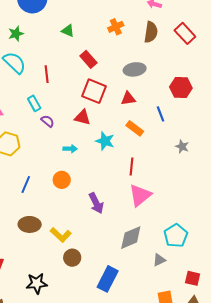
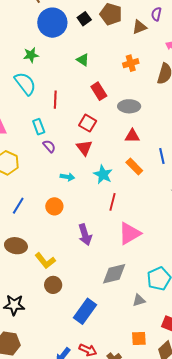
gray ellipse: (135, 69) -> (129, 106), moved
red square: (94, 91) -> (88, 123), moved, size x0.7
red triangle: (83, 117) -> (84, 148), turned 30
red line: (131, 166) -> (112, 202), moved

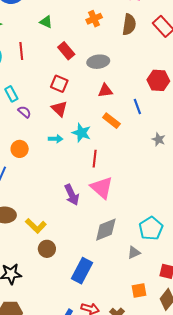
red line: (55, 100) -> (21, 51), moved
cyan arrow: (67, 177) -> (56, 139), moved
orange circle: (54, 206) -> (20, 149), moved
pink triangle: (130, 233) -> (102, 188), moved, turned -40

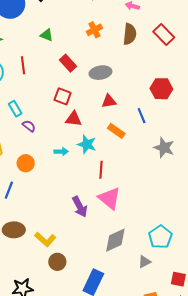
red triangle: (59, 109) -> (74, 119), moved, turned -36
gray star: (159, 139) -> (164, 148), size x1.5

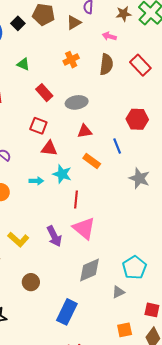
yellow L-shape: (45, 239) -> (18, 240), moved
brown circle: (57, 262) -> (31, 282), moved

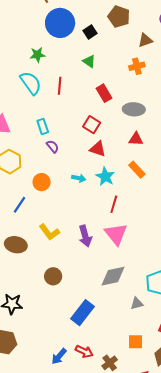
brown triangle: (74, 22) -> (145, 40), moved
black square: (18, 23) -> (90, 32), moved

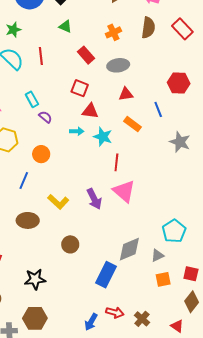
orange cross: (137, 66) -> (113, 32), moved
cyan arrow: (79, 178) -> (77, 131), moved
gray diamond: (113, 276) -> (129, 249), moved
orange square: (135, 342) -> (163, 279), moved

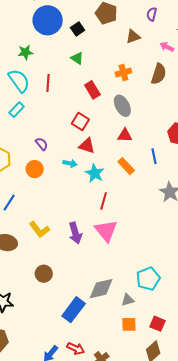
gray ellipse: (118, 65) -> (122, 106), turned 60
cyan rectangle: (32, 99) -> (17, 110), moved, turned 63
orange circle: (41, 154) -> (35, 169), moved

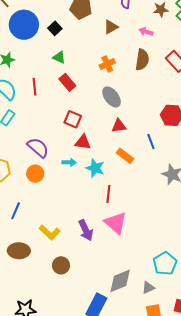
red rectangle: (92, 90) -> (67, 82), moved
purple semicircle: (42, 144) -> (38, 148), size x1.6
brown circle: (44, 274) -> (61, 265), moved

